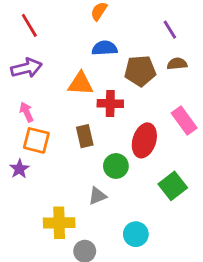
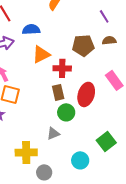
blue semicircle: (105, 48) -> (31, 29), moved
orange triangle: (80, 84) -> (41, 54), turned -30
brown rectangle: (85, 136) -> (58, 92), moved
green square: (173, 186) -> (106, 141), moved

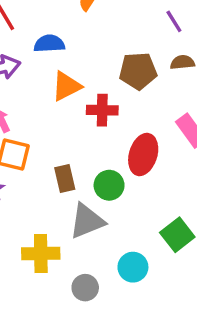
brown rectangle: (58, 92) -> (65, 178), moved
gray triangle: (53, 133) -> (87, 221), size x1.6
gray circle: (44, 172) -> (85, 288), moved

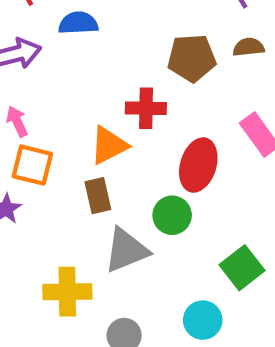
orange triangle: (66, 86) -> (109, 145), moved
green circle: (109, 185) -> (172, 215), moved
cyan circle: (133, 267) -> (203, 320), moved

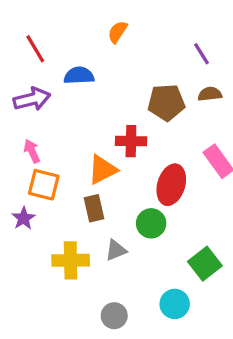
gray triangle: (126, 250) -> (116, 250), size x0.6
yellow cross: (67, 292) -> (71, 260), moved

